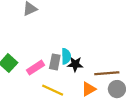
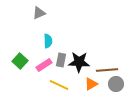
cyan semicircle: (66, 56) -> (48, 41), moved
black star: (75, 64) -> (79, 62), size x1.5

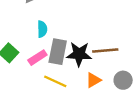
gray rectangle: (61, 60) -> (58, 52), size x1.5
brown line: (107, 70) -> (105, 50), moved

